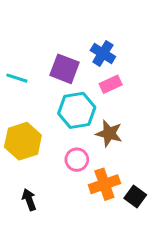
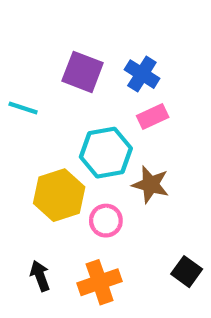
purple square: (64, 69) -> (83, 72), moved
yellow hexagon: (23, 141) -> (59, 195), moved
orange cross: (104, 184) -> (100, 282), moved

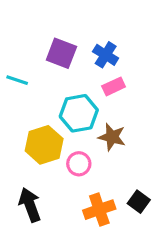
black arrow: (40, 276) -> (30, 205), size x1.5
orange cross: (100, 282) -> (99, 210), moved

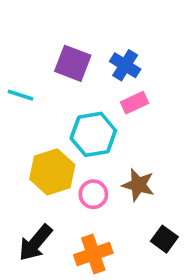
brown star: (112, 137) -> (138, 185), moved
black arrow: (30, 205) -> (35, 243), turned -120
orange cross: (99, 210) -> (93, 254), moved

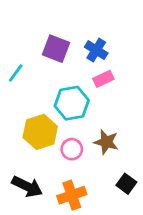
cyan line: (20, 95) -> (16, 73), turned -72
black arrow: (35, 243) -> (27, 187), turned -104

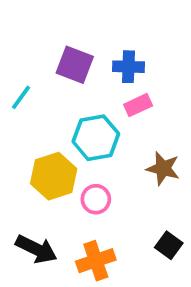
blue cross: (96, 50) -> (128, 67), turned -30
brown star: (106, 142) -> (163, 168), moved

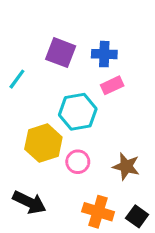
brown star: (163, 168) -> (126, 166), moved
black square: (169, 245) -> (137, 216), moved
orange cross: (96, 261) -> (98, 212), moved, turned 36

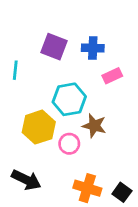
cyan line: (17, 79) -> (15, 70), turned -30
pink rectangle: (112, 85) -> (112, 76), moved
brown star: (126, 166) -> (94, 126), moved

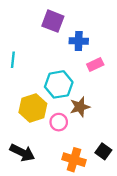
purple square: (54, 47) -> (53, 21), moved
brown star: (94, 126) -> (80, 107), turned -30
black square: (122, 192) -> (103, 151), moved

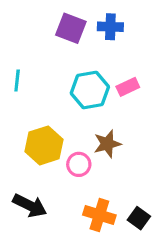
blue cross: (79, 41) -> (110, 27), moved
cyan hexagon: (59, 84) -> (90, 90), moved
black square: (103, 151) -> (139, 218), moved

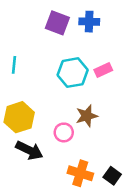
yellow hexagon: (44, 145) -> (19, 117), moved
black arrow: (30, 206) -> (29, 150), moved

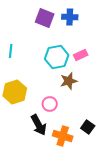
brown star: (87, 116) -> (69, 81), moved
black arrow: (29, 150) -> (39, 125), moved, turned 35
black square: (112, 176) -> (88, 127), moved

